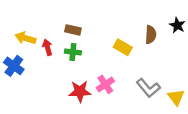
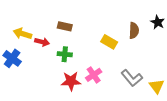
red arrow: (47, 47) -> (42, 42), turned 120
green cross: (73, 52) -> (65, 54), moved

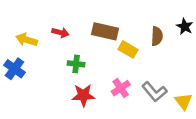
brown rectangle: (65, 26) -> (105, 31), moved, size x1.5
red arrow: (42, 42) -> (60, 33), moved
pink cross: (94, 75) -> (121, 88), moved

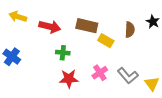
red arrow: (60, 33) -> (50, 27), size x1.5
yellow arrow: (27, 40) -> (18, 17), moved

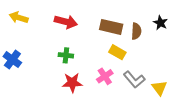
brown rectangle: (87, 26) -> (111, 27), moved
red arrow: (50, 27) -> (66, 22), moved
yellow rectangle: (106, 41) -> (117, 52), moved

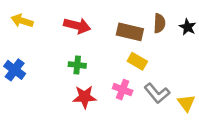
brown semicircle: (136, 31) -> (159, 23), moved
pink cross: (105, 76) -> (123, 90), turned -35

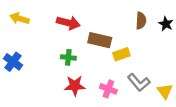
brown rectangle: (130, 32) -> (100, 40), moved
yellow rectangle: (137, 61) -> (121, 54), turned -49
pink cross: (123, 90) -> (108, 89), moved

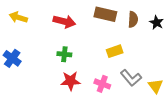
brown rectangle: (100, 40) -> (105, 14), moved

